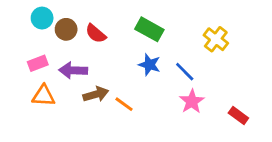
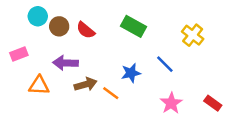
pink rectangle: (38, 63) -> (19, 54), moved
blue star: (149, 65) -> (131, 73), moved, turned -30
pink star: (192, 101) -> (171, 103), moved

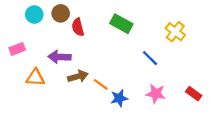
brown circle: (59, 26) -> (61, 13), moved
red semicircle: (86, 30) -> (78, 27), turned 36
blue star: (131, 73) -> (119, 98), moved
pink star: (171, 103) -> (156, 94), turned -30

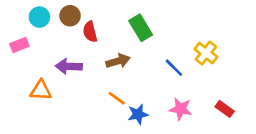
green rectangle: (121, 24) -> (141, 28), turned 30
yellow cross: (175, 32) -> (206, 53), moved
pink rectangle: (17, 49) -> (19, 45), moved
brown arrow: (78, 76) -> (118, 61), moved

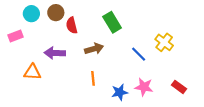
orange line: (117, 98) -> (93, 78), turned 48
blue star: (138, 114) -> (120, 92), moved

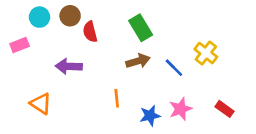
brown arrow: (94, 49) -> (138, 61), moved
orange triangle: (32, 72) -> (41, 104), moved, turned 30
pink star: (144, 87) -> (181, 109), turned -30

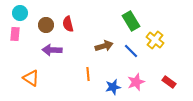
brown circle: (70, 16) -> (46, 25), moved
cyan circle: (39, 17) -> (20, 13), moved
green rectangle: (141, 28) -> (131, 21), moved
pink rectangle: (20, 45) -> (15, 34), turned -64

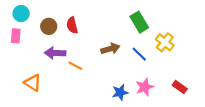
orange line: (88, 74) -> (75, 66), moved, turned -56

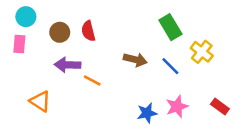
brown arrow: (110, 49) -> (135, 60), turned 30

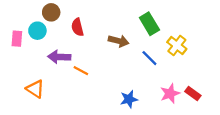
cyan circle: (26, 17) -> (37, 31), moved
brown circle: (60, 32) -> (51, 12), moved
brown arrow: (135, 60) -> (119, 41), moved
pink star: (177, 107) -> (170, 93), moved

